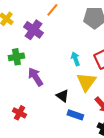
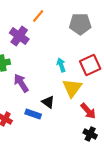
blue rectangle: (75, 115) -> (33, 114), moved

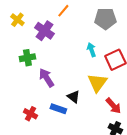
cyan arrow: (61, 65) -> (91, 50), moved

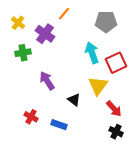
cyan arrow: (91, 50) -> (92, 53), size x1.5
green cross: (27, 58) -> (23, 53), moved
blue rectangle: (58, 109) -> (59, 125), moved

